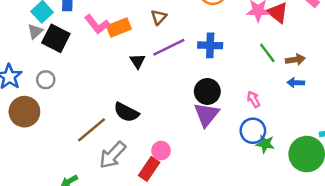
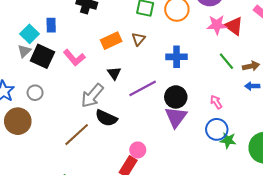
brown triangle: (159, 17) -> (139, 39), moved
pink L-shape: (97, 24) -> (74, 58), moved
orange rectangle: (119, 27) -> (111, 41), moved
purple line: (169, 47) -> (143, 88), moved
gray arrow: (113, 155) -> (92, 96), moved

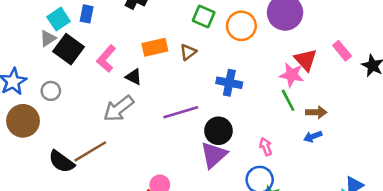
pink star: (217, 25) -> (292, 75), moved
pink L-shape: (74, 58) -> (106, 59), turned 70
black triangle: (114, 73) -> (134, 77), moved, turned -40
blue arrow: (252, 86) -> (313, 137), turned -32
black semicircle: (106, 118) -> (61, 162), moved

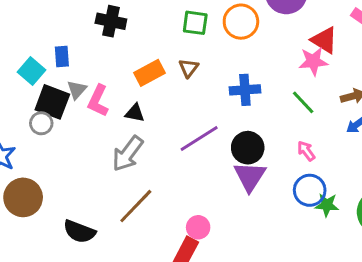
gray triangle: (48, 38) -> (77, 90), moved
gray circle: (51, 91) -> (41, 123), moved
green line: (288, 100) -> (303, 102), moved
brown line: (90, 151) -> (136, 206), moved

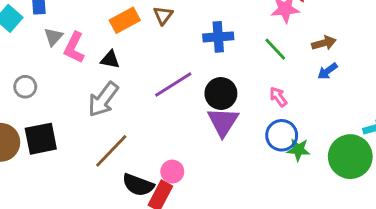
black square: (52, 102) -> (41, 139), moved, turned -32
gray circle: (41, 123) -> (25, 87), moved
black semicircle: (79, 232) -> (138, 185), moved

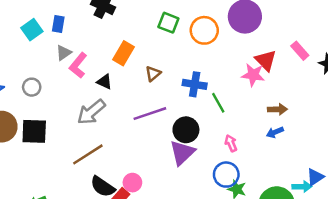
brown triangle: (163, 15) -> (153, 74), moved
orange rectangle: (125, 20) -> (123, 53), turned -45
green line: (275, 49) -> (218, 103), moved

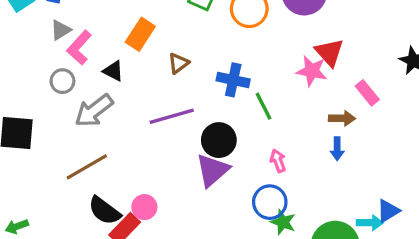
pink rectangle: (300, 51) -> (367, 93), moved
gray circle: (32, 87) -> (62, 81), moved
blue arrow: (275, 132) -> (337, 149), turned -70

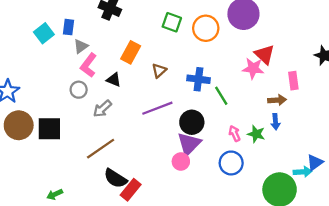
gray triangle: (61, 30) -> (81, 46), moved
pink rectangle: (367, 93) -> (293, 81), turned 36
gray arrow: (94, 111) -> (102, 109), size x0.7
pink circle: (144, 207) -> (181, 162), moved
green star: (283, 222) -> (256, 134), moved

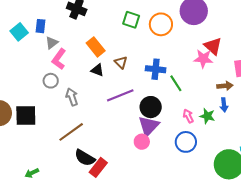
orange rectangle: (131, 52) -> (96, 47), turned -66
brown triangle: (159, 71) -> (121, 62), turned -32
black triangle: (114, 80) -> (97, 70), moved
gray arrow: (102, 109) -> (72, 97), turned 114

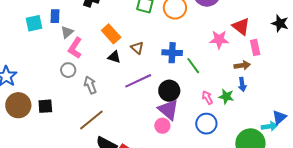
cyan square: (19, 32) -> (34, 23), turned 30
red triangle: (213, 46) -> (241, 26), moved
black square: (26, 116) -> (45, 106), size x0.7
purple triangle: (149, 126) -> (168, 110), turned -30

